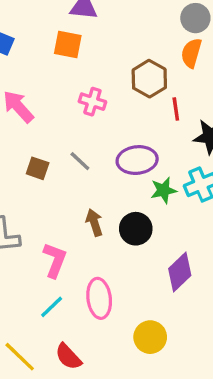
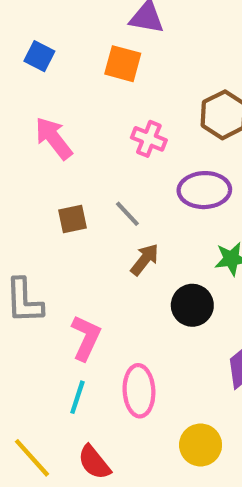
purple ellipse: (137, 160) -> (204, 190), moved
brown square: (38, 168) -> (73, 219), turned -35
brown arrow: (94, 223) -> (145, 259), moved, turned 52
cyan line: (52, 307) -> (77, 397), turned -32

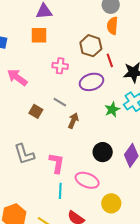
brown square: (73, 219) -> (36, 111), turned -32
black circle: (192, 305) -> (103, 152), moved
pink ellipse: (139, 391) -> (87, 180), turned -50
yellow circle: (201, 445) -> (111, 203), moved

